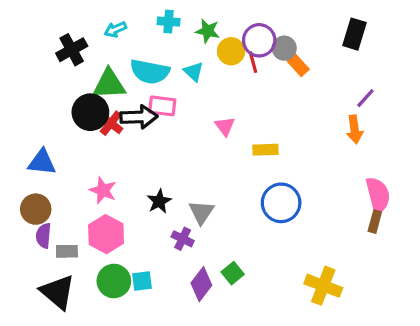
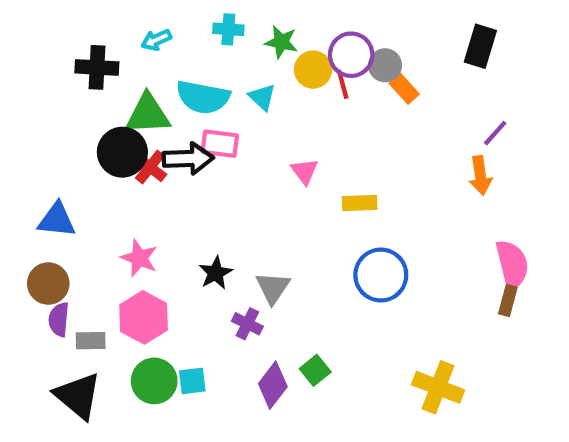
black cross: (72, 50) -> (97, 67), turned 32

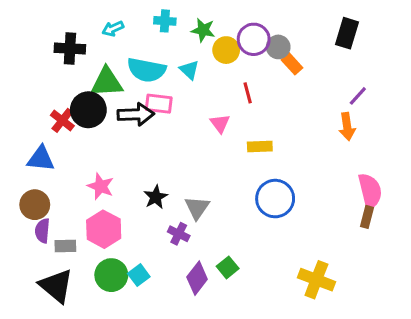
red line: (343, 84) -> (248, 93), moved
red cross: (150, 167) -> (62, 120), moved
cyan square: (192, 381) -> (139, 275), turned -30

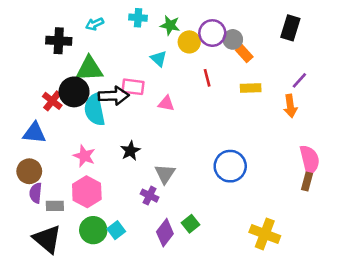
cyan semicircle: (147, 70) -> (95, 110), moved, turned 68
pink triangle: (220, 124) -> (166, 103), moved, turned -42
yellow rectangle: (260, 146) -> (251, 88), moved
black star: (156, 197) -> (130, 151), moved

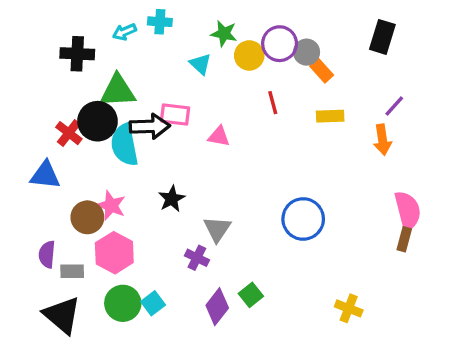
cyan cross: (138, 18) -> (160, 22), moved
cyan triangle: (159, 59) -> (200, 64), moved
brown circle: (29, 171) -> (87, 217), moved
yellow cross: (265, 234) -> (349, 308), size x0.7

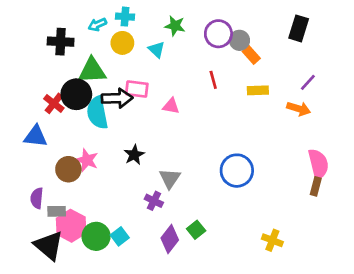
yellow circle: (249, 55) -> (122, 43), moved
orange arrow: (382, 140) -> (299, 109), turned -65
pink hexagon: (114, 253) -> (71, 226), moved

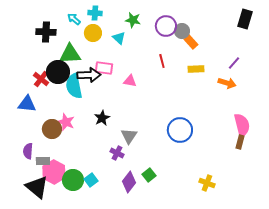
cyan arrow: (97, 25) -> (74, 19), turned 64
black rectangle: (299, 28) -> (245, 19), moved

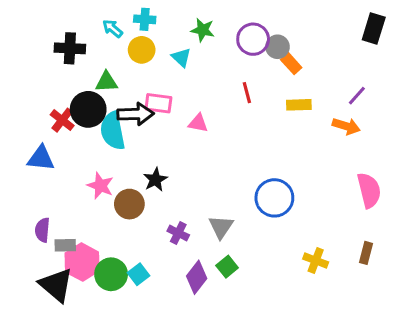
green triangle: (70, 54) -> (106, 82), size x0.7
brown circle: (52, 129) -> (129, 204), moved
gray triangle: (129, 136) -> (221, 227), moved
brown rectangle: (240, 142) -> (366, 253), moved
yellow cross: (207, 183) -> (316, 261), moved

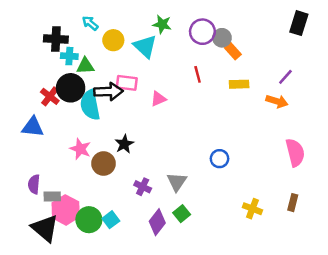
cyan cross: (145, 19) -> (69, 56), moved
cyan triangle: (181, 57) -> (145, 46), size x1.5
pink triangle: (198, 123) -> (158, 99), turned -35
blue circle: (274, 198) -> (220, 159), size x0.6

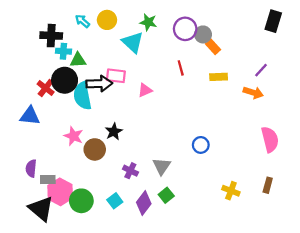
yellow circle: (113, 40) -> (107, 20), moved
cyan square: (111, 220) -> (115, 201), moved

